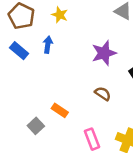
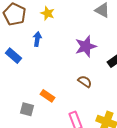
blue rectangle: (19, 51) -> (13, 56), moved
gray square: (36, 126) -> (27, 109), turned -32

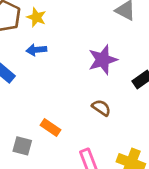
yellow star: (48, 13) -> (36, 17), moved
blue arrow: (37, 39) -> (36, 50), turned -104

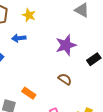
yellow star: (36, 17) -> (29, 15), moved

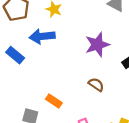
blue arrow: (19, 38) -> (42, 36), size x1.5

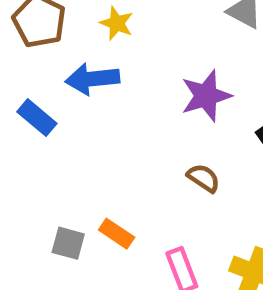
orange rectangle: (54, 101) -> (117, 234), moved

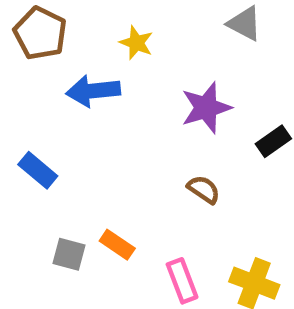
yellow star: (117, 23) -> (136, 43), moved
blue rectangle: (37, 118) -> (38, 170), moved

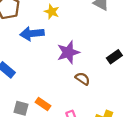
purple star: (206, 108) -> (68, 52), moved

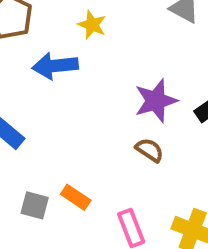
purple star: (68, 52) -> (156, 101), moved

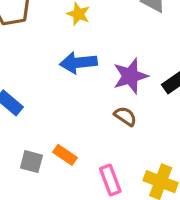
blue arrow: (55, 66) -> (78, 63), moved

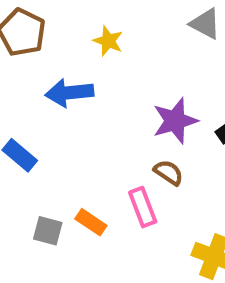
blue arrow: (78, 63) -> (69, 93), moved
pink rectangle: (110, 180) -> (143, 207), moved

